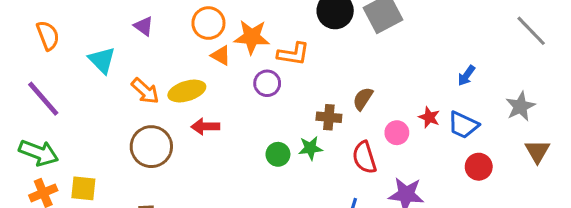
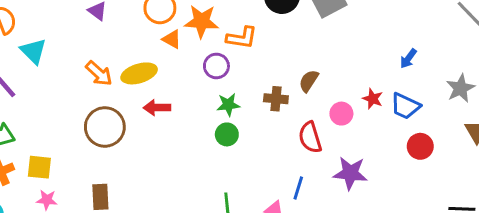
cyan triangle: (102, 60) -> (33, 51), moved
green star: (310, 148) -> (228, 105), moved

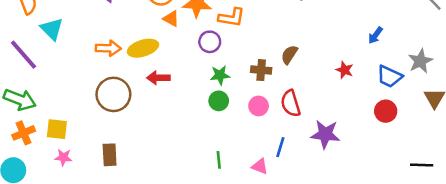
orange arrow: (99, 73) -> (108, 48), turned -40
blue trapezoid: (405, 106) -> (390, 76), moved
pink circle: (341, 114) -> (259, 106), moved

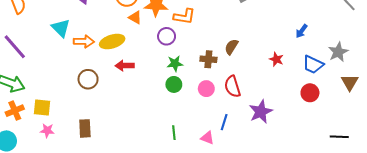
cyan triangle: (52, 29) -> (61, 28), moved
brown circle: (113, 94) -> (88, 79), size x0.7
purple star: (325, 134) -> (261, 112), turned -30

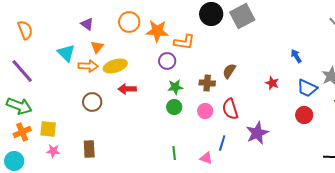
orange triangle: (135, 17) -> (97, 47), moved, turned 40
blue arrow: (302, 31) -> (296, 56), turned 112

